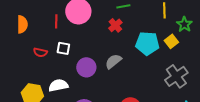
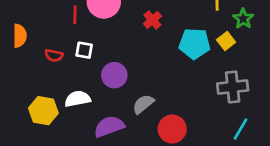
orange semicircle: (22, 24) -> (20, 36), moved
gray semicircle: (113, 61) -> (143, 104), moved
gray cross: (176, 76) -> (233, 87), turned 30

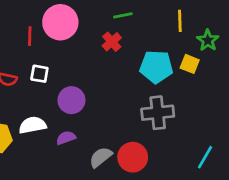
yellow square: (226, 41) -> (190, 64), turned -30
gray cross: (233, 87) -> (158, 113), moved
gray semicircle: (143, 104) -> (101, 157), moved
purple semicircle: (109, 126) -> (66, 138), moved, size x0.6

